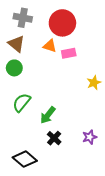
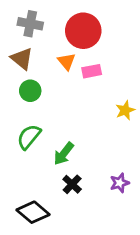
orange triangle: (50, 46) -> (67, 61), turned 32
green circle: (14, 68) -> (30, 91), moved

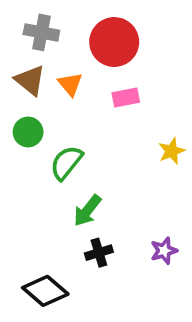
orange triangle: (67, 61) -> (70, 84), moved
green circle: (30, 91) -> (28, 132), moved
green semicircle: (29, 137) -> (66, 163), moved
black cross: (72, 184) -> (99, 253), turned 30

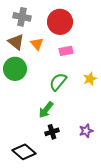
green circle: (28, 132) -> (15, 69), size x1.5
green semicircle: (66, 163) -> (58, 82), moved

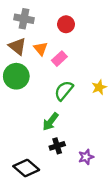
red circle: (60, 22) -> (66, 24), size x0.6
pink rectangle: (66, 51) -> (59, 59), moved, turned -32
purple star: (86, 131) -> (86, 157), moved

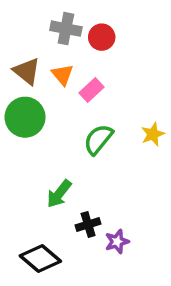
gray cross: (24, 19) -> (66, 29), moved
green arrow: (51, 122) -> (59, 194), moved
purple star: (86, 157) -> (117, 242), moved

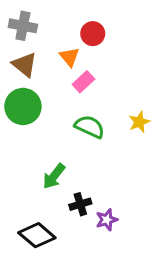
gray cross: (66, 29) -> (23, 26), moved
orange triangle: (63, 75) -> (69, 57), moved
green semicircle: (98, 139) -> (90, 127), turned 76

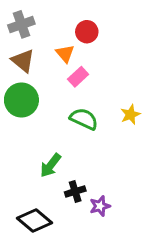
gray cross: (23, 26) -> (21, 24), turned -30

